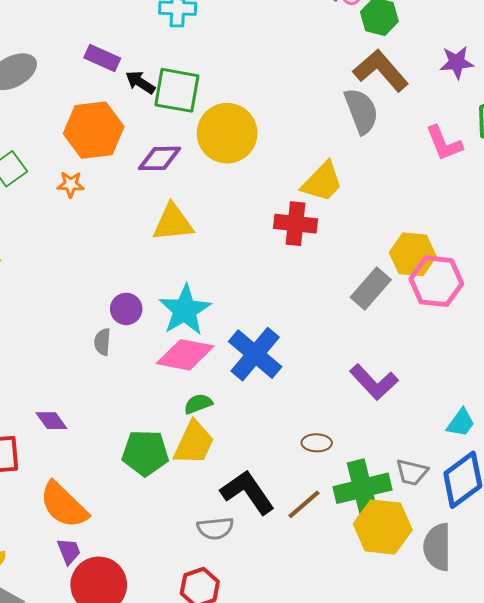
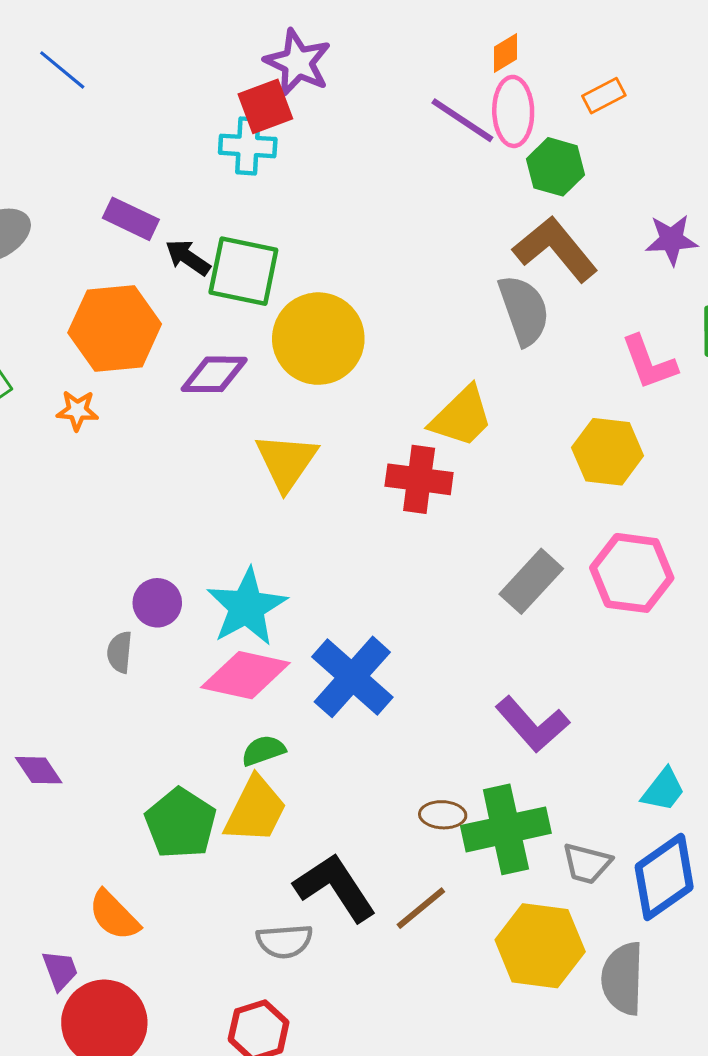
yellow triangle: (173, 223) -> (286, 462), moved, turned -51
yellow hexagon: (413, 254) -> (608, 452), moved
green pentagon: (145, 453) -> (181, 823), turned 30
green cross: (362, 488) -> (506, 829), moved
orange semicircle: (64, 505) -> (114, 915), moved, size x0.7

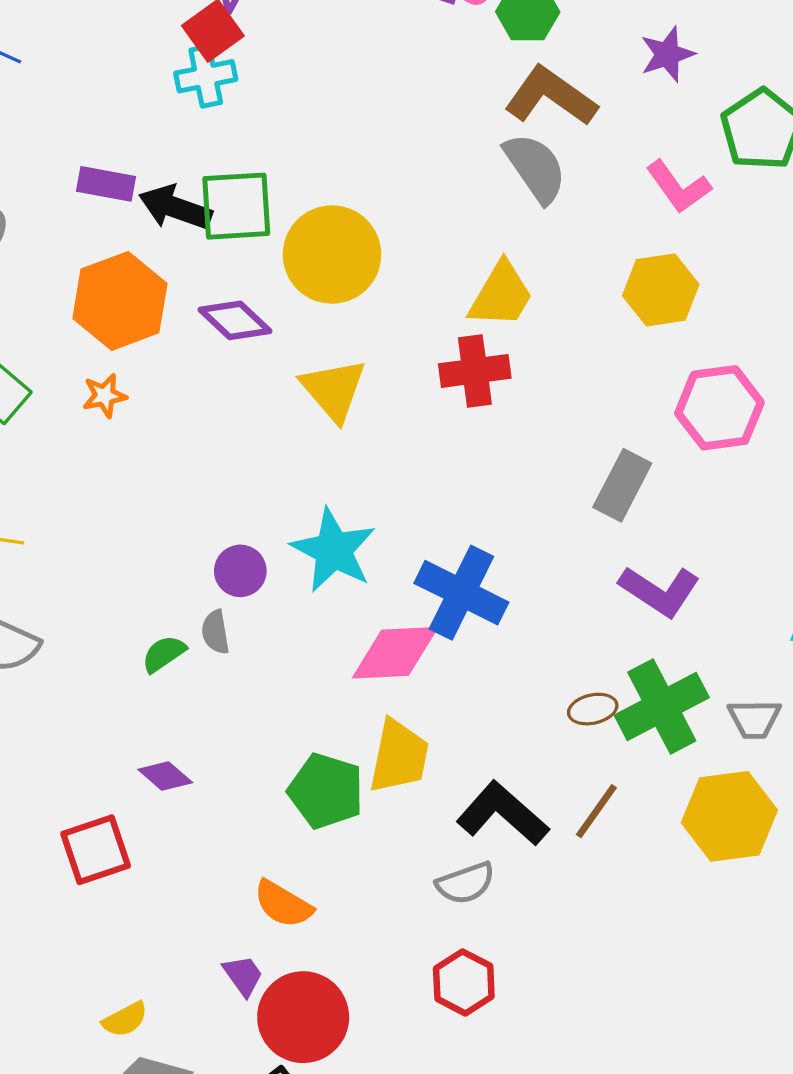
black arrow: (188, 257) -> (175, 208), size x1.4
purple diamond: (214, 374) -> (235, 320), turned 58
gray rectangle: (531, 581) -> (622, 485), moved
pink diamond: (245, 675) -> (395, 653), moved
green semicircle: (263, 750) -> (164, 654), moved

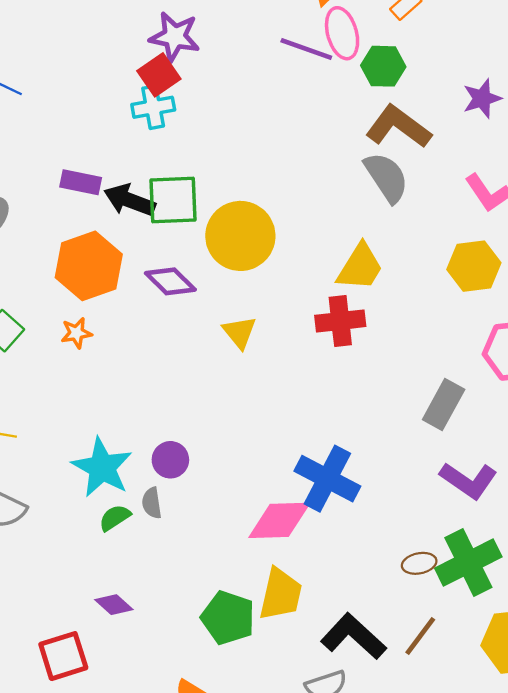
yellow triangle: (334, 390) -> (239, 332), size x0.7
cyan star: (333, 550) -> (102, 467), moved

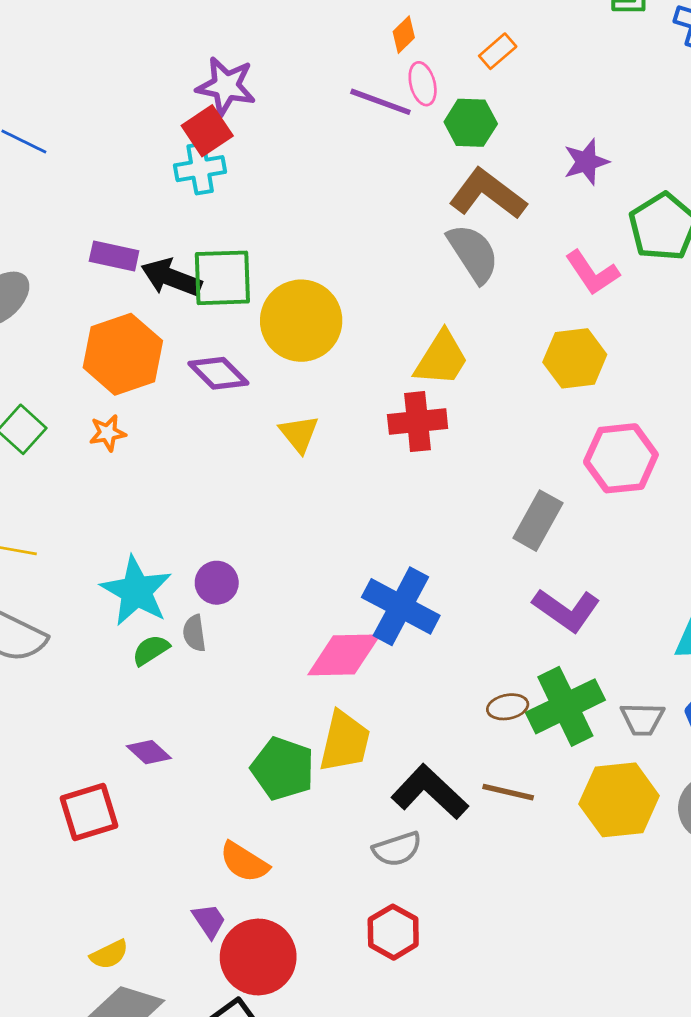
pink ellipse: (342, 33) -> (423, 84), size x0.7
brown line: (420, 636) -> (508, 792), turned 66

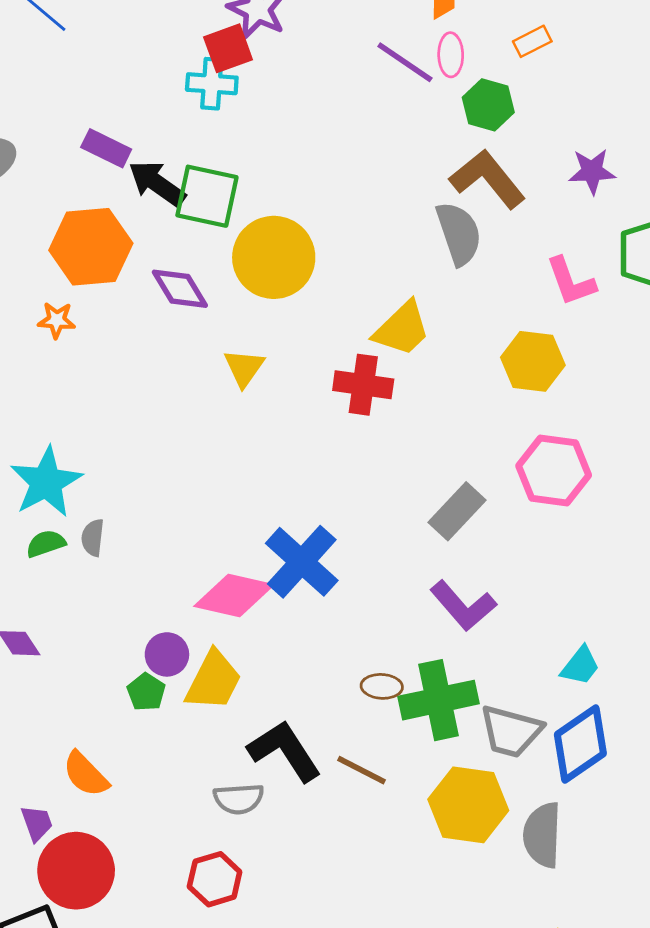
purple circle: (217, 583) -> (167, 654), moved
gray trapezoid: (642, 719) -> (511, 731), size x1.4
green pentagon: (283, 769) -> (146, 692), size x0.6

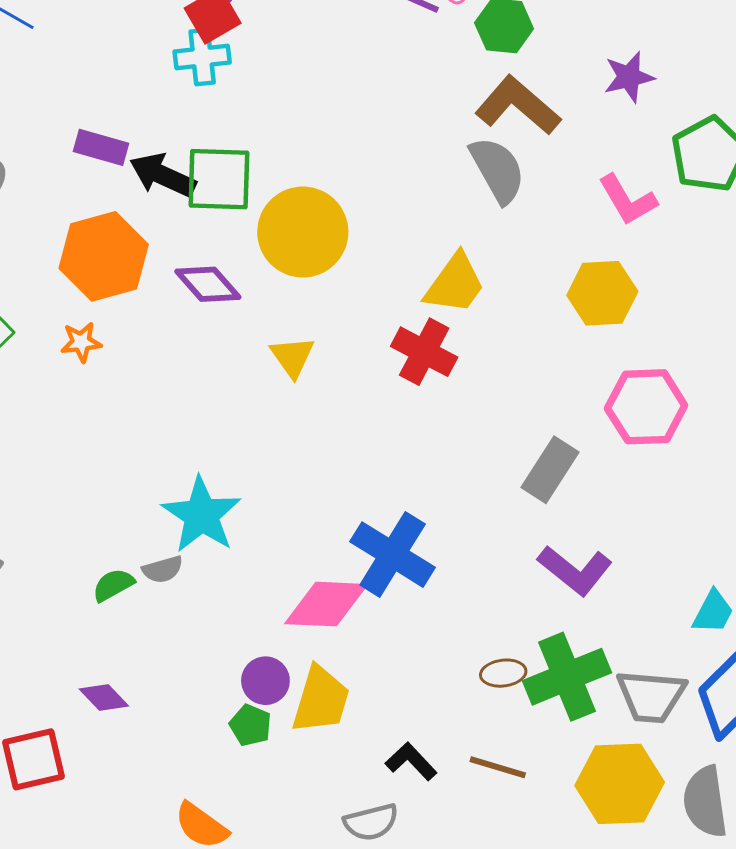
red cross: (363, 385) -> (424, 352), turned 30
cyan star: (46, 482) -> (201, 515), moved
gray semicircle: (93, 538) -> (163, 569), turned -102
black L-shape: (285, 751) -> (411, 762), size x0.6

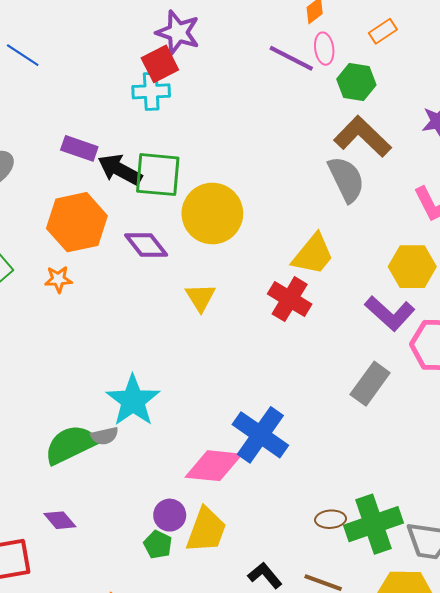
purple L-shape: (575, 570) -> (390, 313), moved
green semicircle: (113, 585) -> (71, 445), size x1.8

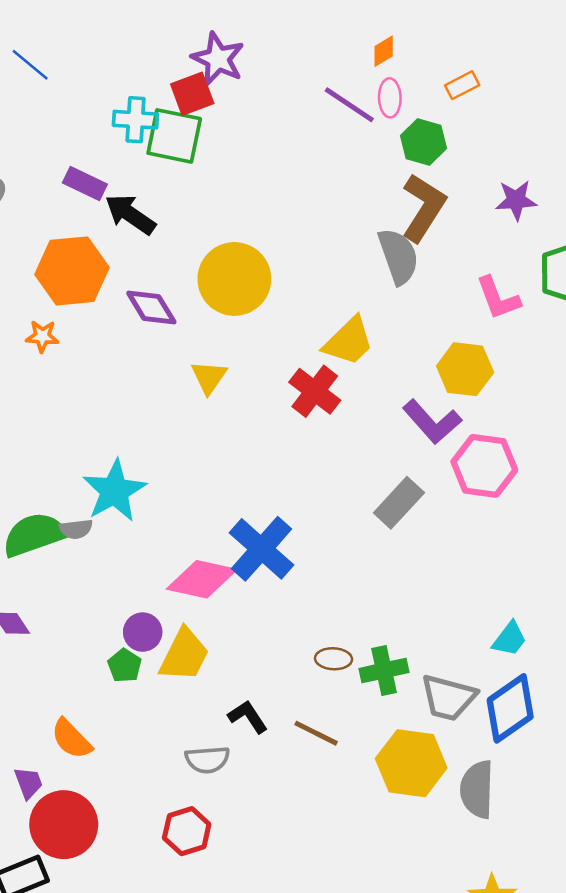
cyan cross: (151, 91) -> (135, 120), moved
brown L-shape: (362, 136) -> (423, 208), turned 72
green square: (158, 175) -> (174, 136), moved
green cross: (373, 524) -> (384, 670), size x0.7

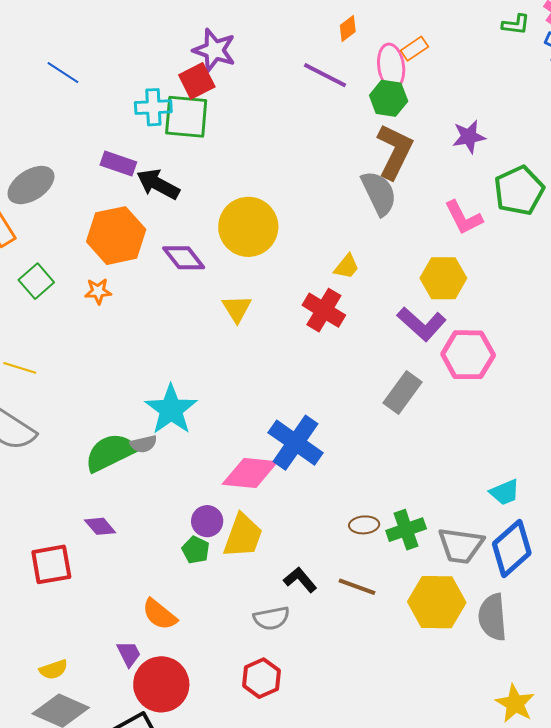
pink ellipse: (390, 98) -> (391, 66), moved, size x1.4
yellow trapezoid: (349, 341) -> (347, 267), size x0.6
cyan trapezoid: (510, 639) -> (505, 492), turned 36

